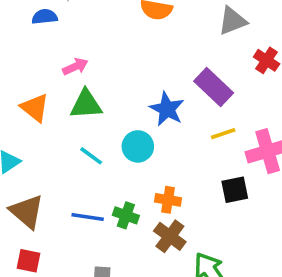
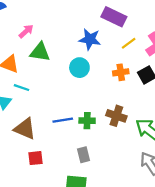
green triangle: (86, 104) -> (40, 52), turned 30
cyan line: (91, 156) -> (22, 88), moved
orange cross: (168, 200) -> (121, 72), moved
green cross: (126, 215) -> (87, 121), moved

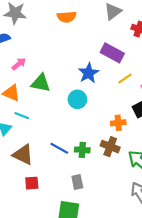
pink arrow: (26, 31) -> (19, 64), moved
blue star: (90, 39) -> (88, 73), turned 30
orange cross: (121, 72) -> (118, 123), moved
blue line: (63, 120) -> (59, 148), turned 36

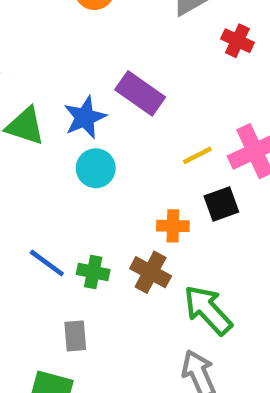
purple rectangle: (112, 53) -> (140, 93), moved
blue star: (88, 73) -> (85, 117), moved
yellow line: (125, 79) -> (197, 155), moved

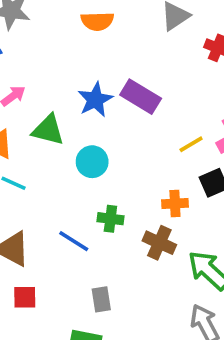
blue star: (85, 117) -> (95, 100), moved
cyan circle: (96, 168) -> (92, 162), moved
green cross: (93, 272) -> (110, 219), moved

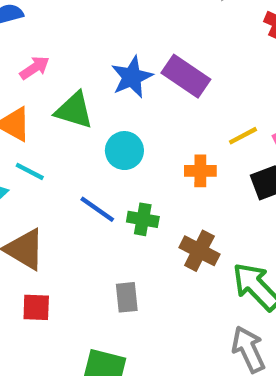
orange cross: (175, 204) -> (200, 171), moved
blue line: (74, 241) -> (97, 209), moved
gray rectangle: (101, 299) -> (127, 297), moved

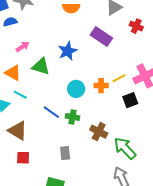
purple rectangle: (186, 76) -> (101, 37), moved
cyan circle: (124, 151) -> (76, 89), moved
orange cross: (200, 171) -> (101, 86), moved

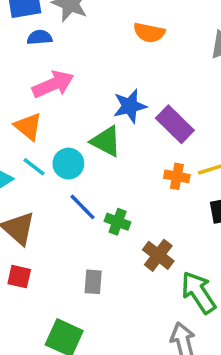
purple rectangle: (101, 37) -> (175, 124), moved
pink arrow: (23, 47) -> (53, 84), size x1.6
green triangle: (41, 66) -> (106, 141), moved
cyan circle: (76, 89) -> (68, 164), moved

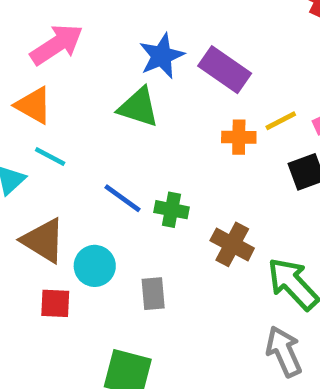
cyan circle: (68, 164) -> (95, 266), moved

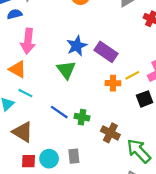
pink arrow: (57, 45) -> (28, 41), turned 130
green triangle: (138, 107) -> (66, 70), turned 36
cyan circle: (95, 266) -> (49, 159), moved

